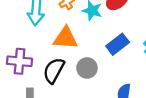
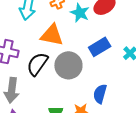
gray circle: (87, 68) -> (68, 65), size x1.4

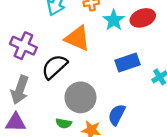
gray circle: (68, 65) -> (81, 97), moved

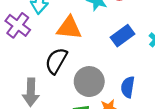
purple cross: (23, 46) -> (18, 25), moved, turned 30

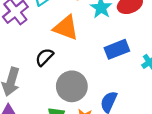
black semicircle: (56, 61) -> (44, 57), size x0.7

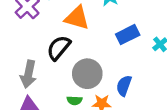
black semicircle: (44, 57) -> (59, 48), size x1.4

